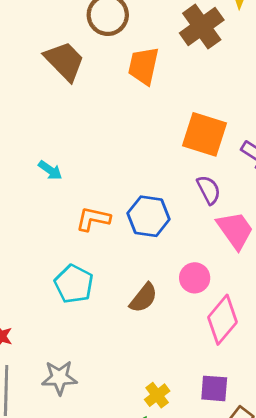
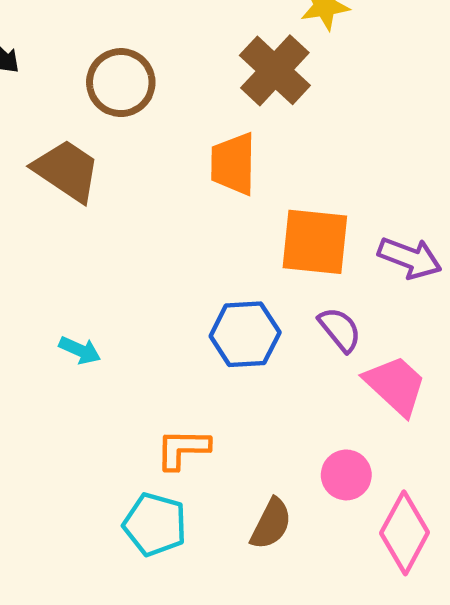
orange trapezoid: (143, 66) -> (233, 164), moved
blue hexagon: (149, 216) -> (245, 334), moved
orange L-shape: (93, 219) -> (183, 449), moved

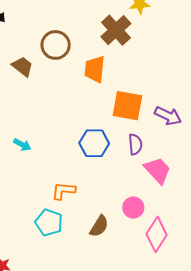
brown circle: (121, 83) -> (56, 45), moved
brown trapezoid: (67, 171) -> (23, 67), size x0.7
purple semicircle: (340, 329) -> (135, 144), turned 30

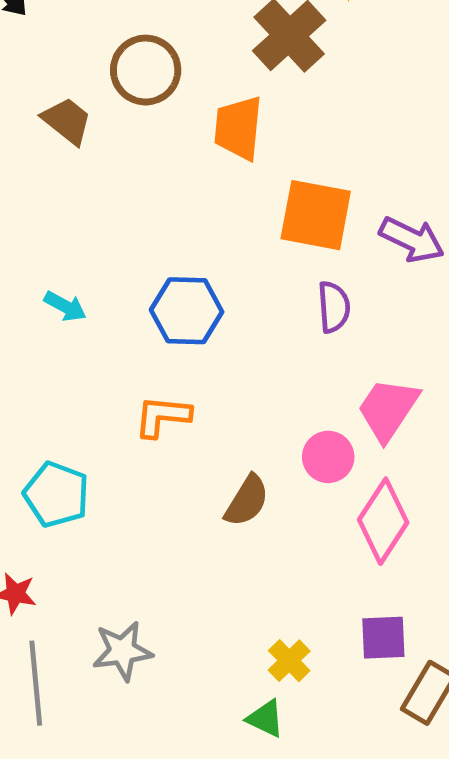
blue hexagon: (94, 143) -> (187, 311), moved
pink trapezoid: (158, 170) -> (388, 409), moved, turned -104
cyan pentagon: (49, 223) -> (56, 494), moved

